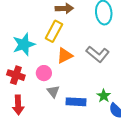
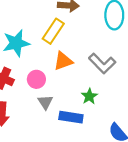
green star: (104, 96) -> (89, 96), moved

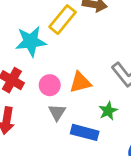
yellow rectangle: (53, 31) -> (63, 20), moved
orange triangle: (63, 61) -> (80, 82), moved

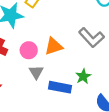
green star: (108, 111) -> (83, 76), moved

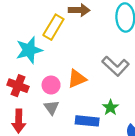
gray triangle: (36, 72) -> (51, 107), moved

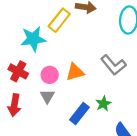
blue rectangle: (87, 121) -> (79, 114), turned -65

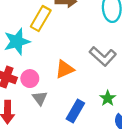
pink circle: (50, 75) -> (30, 79), moved
green star: (103, 104) -> (108, 98), moved

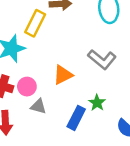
gray triangle: (40, 98) -> (38, 106), turned -35
green star: (108, 98) -> (97, 103), moved

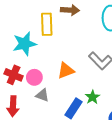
yellow rectangle: (35, 23) -> (47, 24), turned -35

